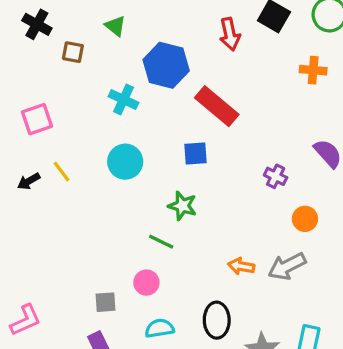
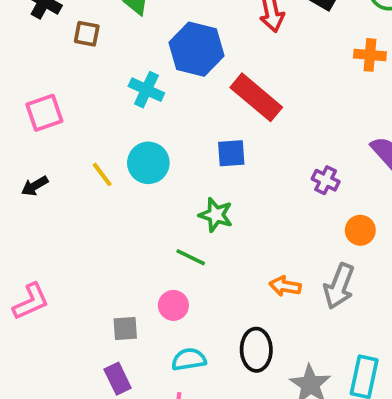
yellow line: (61, 171) -> (102, 174), moved
gray arrow: (287, 266) -> (339, 286), turned -42
pink L-shape: (26, 320) -> (31, 302), moved

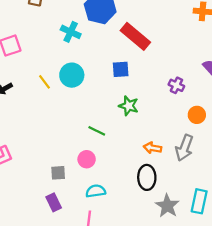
green star: (216, 215) -> (129, 106), moved
black ellipse: (256, 350) -> (147, 177), moved

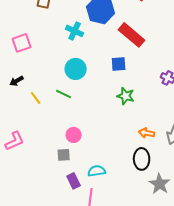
yellow line: (44, 82) -> (36, 98), moved
green line: (97, 131) -> (64, 94), moved
pink circle: (87, 159) -> (74, 135), moved
purple rectangle: (54, 202) -> (74, 181), moved

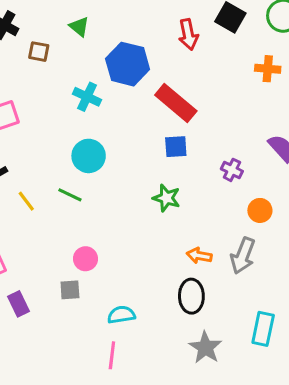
blue square: (119, 64) -> (176, 147), moved
purple rectangle: (74, 181) -> (19, 304), moved
gray star: (160, 184) -> (205, 348), moved

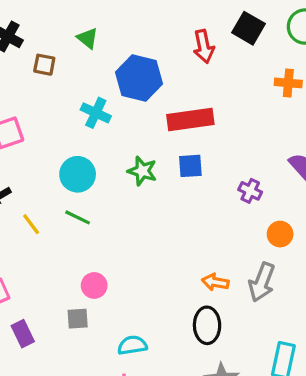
red rectangle: (176, 103) -> (190, 120), turned -48
cyan circle: (89, 156) -> (78, 174), moved
green star: (166, 198) -> (142, 171), moved

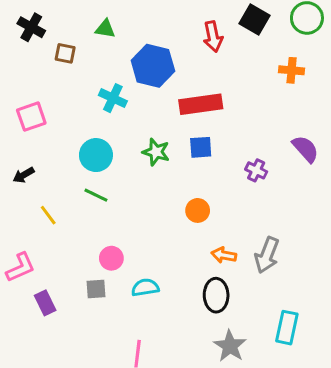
green triangle: (88, 38) -> (105, 29), turned -30
yellow line: (31, 224) -> (48, 215), moved
orange circle: (280, 234) -> (198, 210), moved
cyan semicircle: (132, 345) -> (145, 287), moved

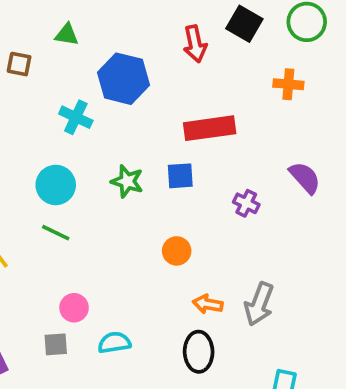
red rectangle: (201, 104) -> (210, 128), moved

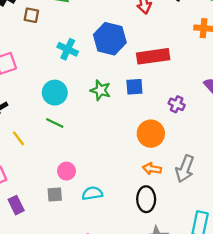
blue hexagon: (123, 79) -> (110, 39), moved
orange circle: (177, 251) -> (151, 134), moved, size x1.5

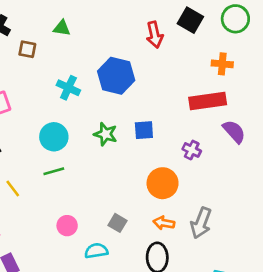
red rectangle: (153, 56) -> (208, 101), moved
green line: (55, 123) -> (54, 171), turned -42
gray square: (55, 194) -> (117, 223), moved, turned 35

